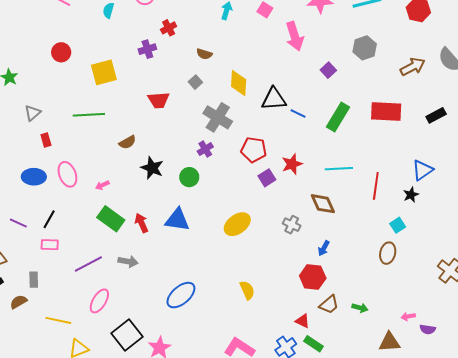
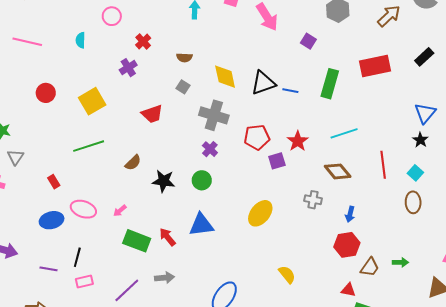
gray triangle: (33, 113) -> (15, 157), moved
pink ellipse: (67, 174) -> (83, 209), turned -35
purple square: (267, 178) -> (277, 161), turned 30
red line: (376, 186) -> (383, 165), moved

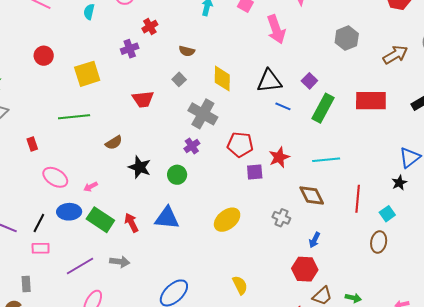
purple square: (308, 41) -> (309, 81), moved
black triangle: (263, 83) -> (269, 81), moved
blue ellipse: (52, 220) -> (69, 212), moved

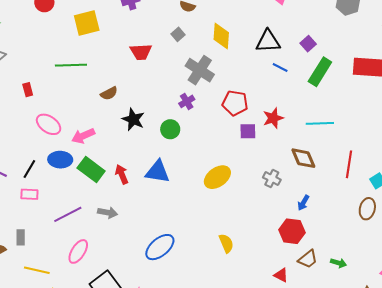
pink arrow: (91, 187) -> (83, 136), size x1.6
gray rectangle: (26, 284) -> (21, 237), moved

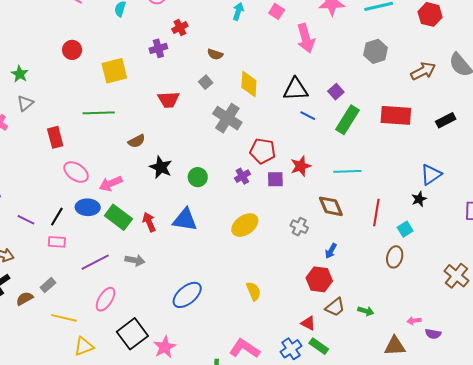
red rectangle: (28, 90) -> (55, 137), size x1.5
purple cross: (187, 101) -> (242, 176), moved
gray rectangle: (21, 237) -> (48, 285), turned 49

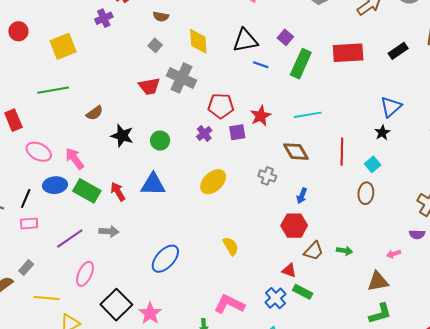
red trapezoid: (168, 100) -> (149, 86), moved
pink arrow: (111, 184) -> (75, 159), turned 85
purple semicircle: (433, 334) -> (417, 234), moved

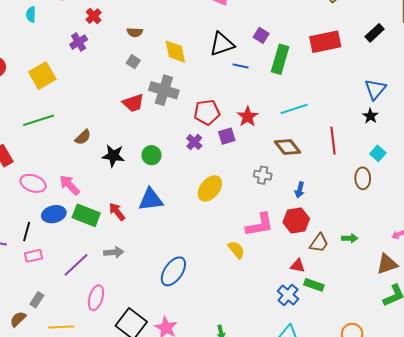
cyan square: (373, 164) -> (378, 153), moved
pink L-shape: (229, 304) -> (260, 225), moved, turned 152

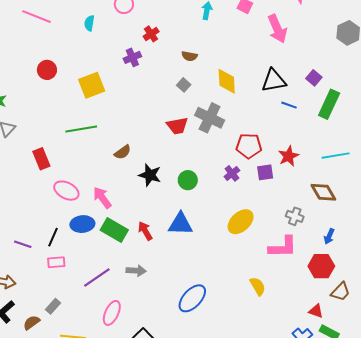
pink L-shape: (260, 225) -> (283, 247), moved

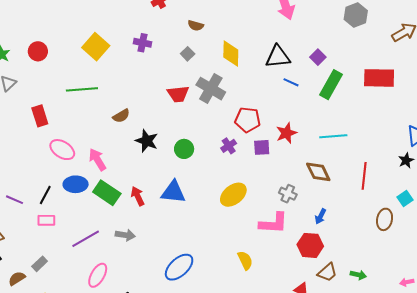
purple cross: (132, 57) -> (142, 43), moved, turned 30
red circle: (47, 70) -> (38, 51), moved
yellow square: (92, 85) -> (96, 47), turned -32

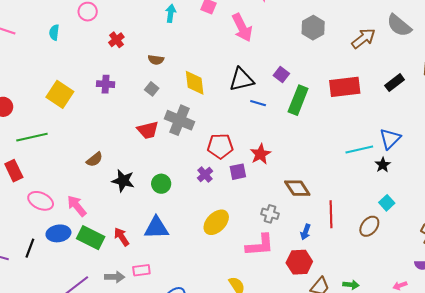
green line: (82, 89) -> (32, 137), moved
cyan line: (333, 136) -> (359, 149), moved
red line: (364, 176) -> (331, 214), moved
brown ellipse: (385, 219) -> (369, 226), turned 35
pink rectangle: (46, 220) -> (141, 270), moved

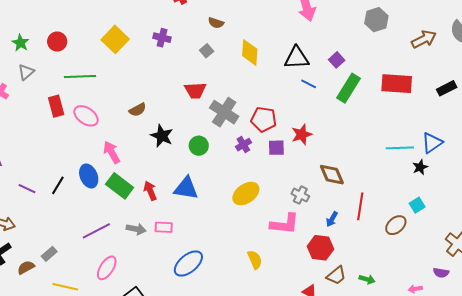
gray cross: (180, 120) -> (224, 112), moved
pink ellipse: (41, 201) -> (86, 116), moved
blue ellipse: (58, 233) -> (89, 176), turned 65

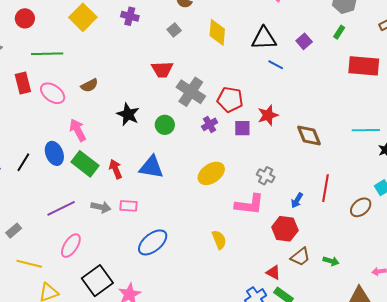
green rectangle: (348, 88) -> (339, 32), moved, size x0.5
brown semicircle: (138, 110) -> (89, 85), moved
brown diamond: (332, 175) -> (309, 136), moved

